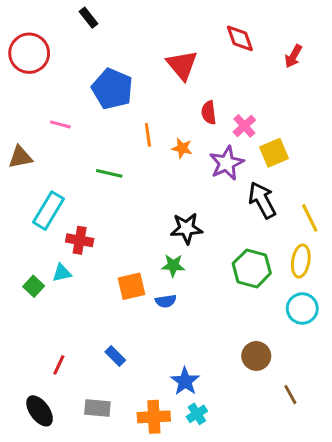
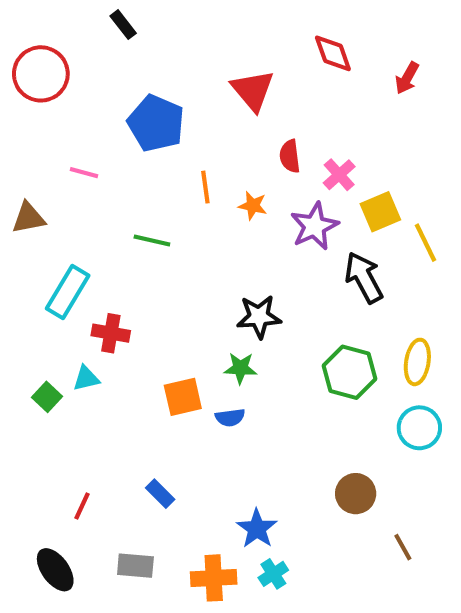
yellow line: (310, 218) -> (426, 243), moved

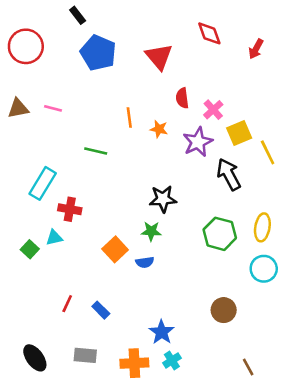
blue pentagon: (156, 123) -> (98, 53), moved
brown triangle: (28, 218) -> (18, 108), moved
orange square: (183, 397) -> (115, 249), turned -30
red line: (82, 506) -> (67, 304), moved
brown line: (403, 547) -> (248, 367), moved

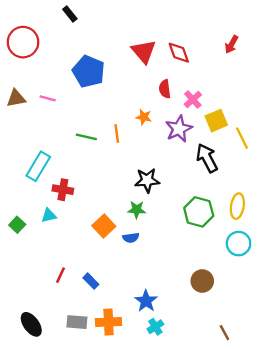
red diamond: (209, 33) -> (179, 53), moved
blue pentagon: (98, 53) -> (89, 71), moved
orange line: (129, 117) -> (117, 133), moved
green square: (30, 249) -> (17, 225), moved
orange cross: (134, 363) -> (109, 322), moved

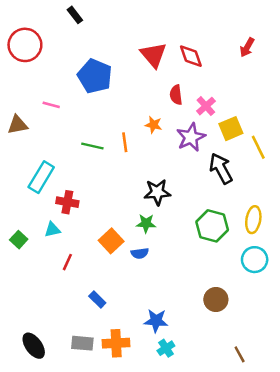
brown triangle: (16, 98) -> (17, 125), moved
red line: (61, 275) -> (67, 262), moved
blue star: (146, 301) -> (156, 321), turned -30

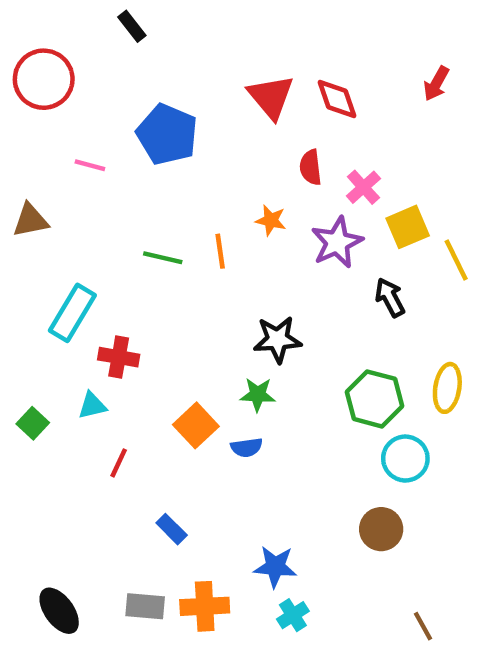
pink line: (51, 105) -> (90, 165), moved
black arrow: (221, 168) -> (390, 298), size x0.7
cyan circle: (255, 260) -> (405, 459), moved

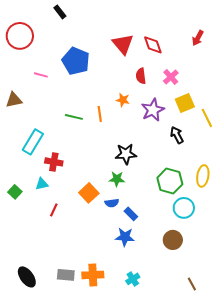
pink cross: (363, 187) -> (171, 77), moved
blue rectangle: (172, 529) -> (131, 214), moved
blue star: (275, 567) -> (125, 237), moved

